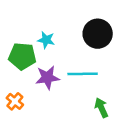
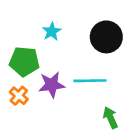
cyan star: (46, 40) -> (52, 31), moved, turned 30
orange cross: (15, 101) -> (19, 96), moved

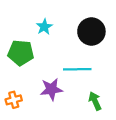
purple star: (52, 85) -> (51, 89), moved
orange cross: (19, 96) -> (14, 100), moved, turned 35

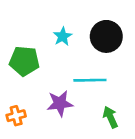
cyan star: (44, 27) -> (63, 36), moved

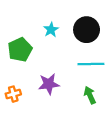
green pentagon: (24, 61) -> (20, 50), turned -30
cyan line: (90, 80) -> (91, 64), moved

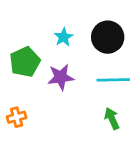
purple star: (49, 84) -> (61, 77), moved

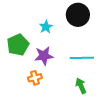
black circle: (108, 37) -> (78, 15), moved
orange cross: (17, 117) -> (35, 78), moved

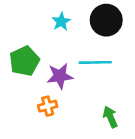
cyan star: (46, 27) -> (61, 21), moved
cyan line: (82, 58) -> (95, 62), moved

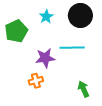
green pentagon: (24, 61) -> (16, 31), moved

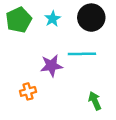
green pentagon: (16, 31) -> (19, 20), moved
orange cross: (36, 81) -> (28, 91), moved

